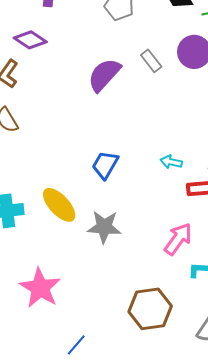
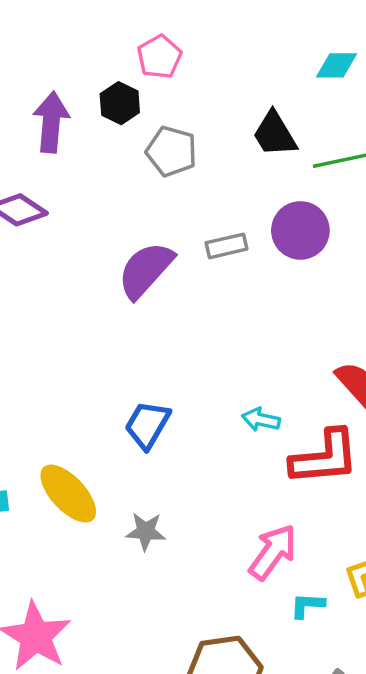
gray rectangle: (151, 61) -> (226, 246), turned -65
gray star: (104, 227) -> (146, 531), size x0.7

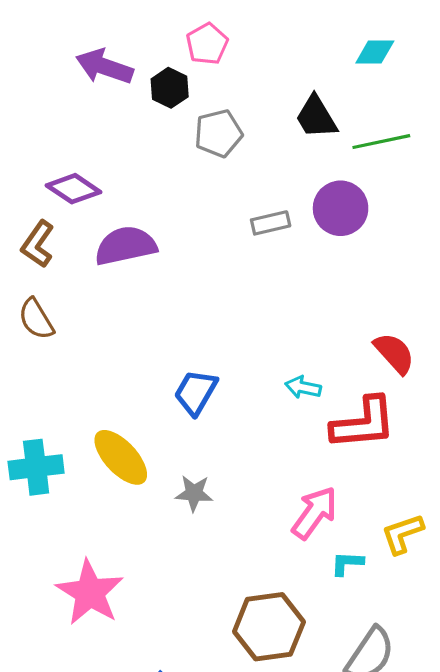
purple arrow: (51, 122) -> (104, 67), moved, turned -76
gray pentagon: (171, 151) -> (218, 133), turned -30
purple semicircle: (146, 270) -> (126, 246), moved, turned 36

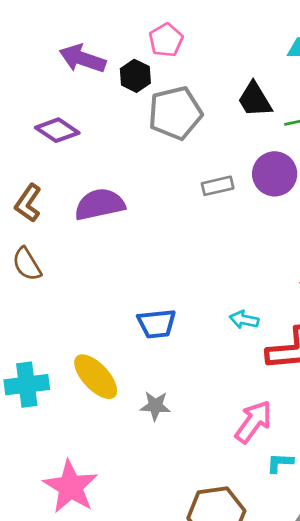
gray pentagon: (218, 133) -> (175, 113), size x1.4
purple diamond: (74, 189) -> (57, 130), moved
blue trapezoid: (196, 392) -> (157, 324), turned -126

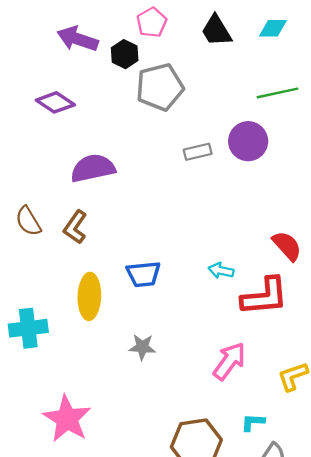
black trapezoid: (255, 100) -> (216, 31), moved
brown L-shape: (28, 203) -> (75, 227), moved
yellow ellipse: (96, 377) -> (89, 296), moved, turned 45
cyan L-shape: (280, 463) -> (253, 422), moved

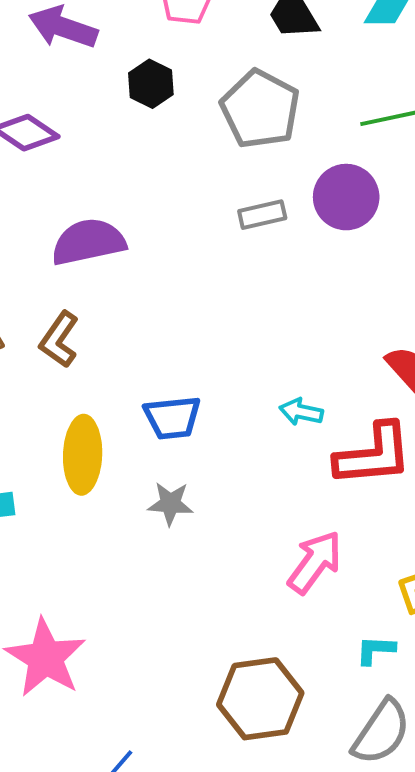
black hexagon: (125, 54) -> (151, 84), moved
gray pentagon: (160, 87) -> (260, 109), moved, turned -30
gray star: (142, 347) -> (170, 504), moved
cyan L-shape: (253, 422) -> (375, 650), moved

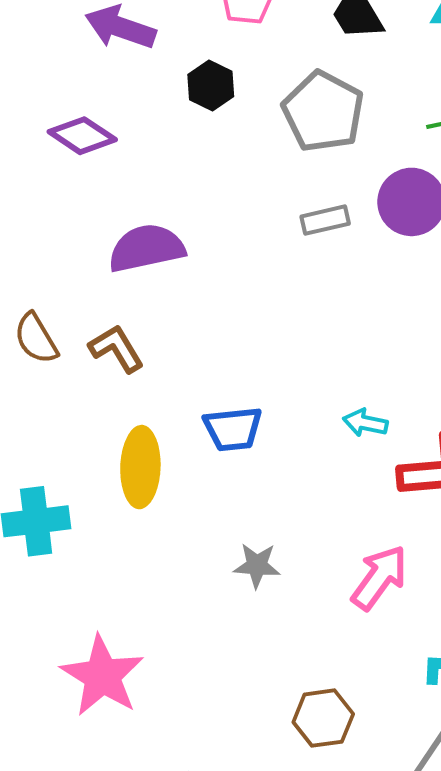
brown L-shape: (59, 340) -> (116, 349), turned 114
gray star: (170, 504) -> (257, 565), moved
brown hexagon: (260, 699) -> (323, 718), size x0.7

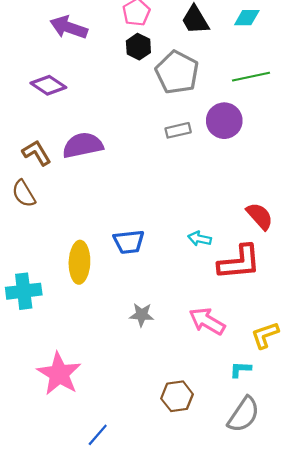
black hexagon: (211, 85) -> (138, 47), moved
brown L-shape: (116, 349) -> (37, 153), moved
pink arrow: (379, 577) -> (207, 321), turned -96

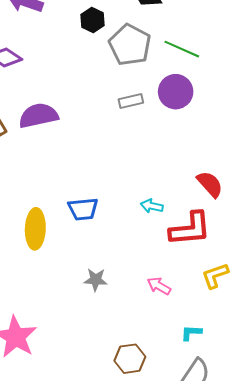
green line: (251, 77) -> (182, 49), moved, turned 36
pink arrow: (207, 321) -> (159, 286), size x0.7
yellow L-shape: (265, 335) -> (215, 276), moved

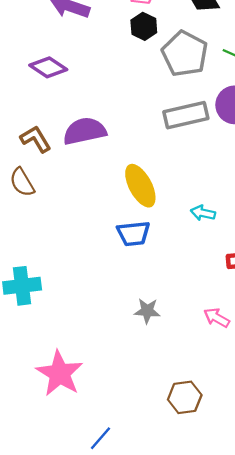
gray rectangle: (131, 101) -> (186, 115), size x1.6
cyan arrow: (152, 206) -> (203, 213), moved
yellow ellipse: (35, 229) -> (140, 186), moved, turned -30

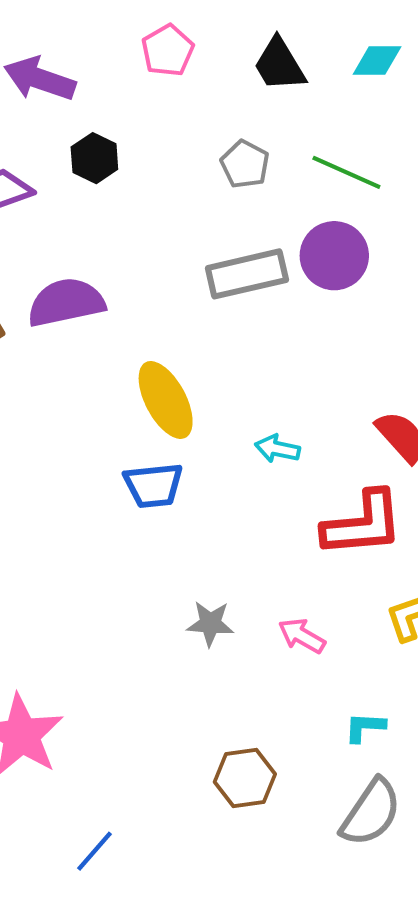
black hexagon: (144, 26) -> (94, 158), moved
gray pentagon: (185, 54) -> (245, 164), size x0.6
gray star: (147, 311) -> (210, 624), moved

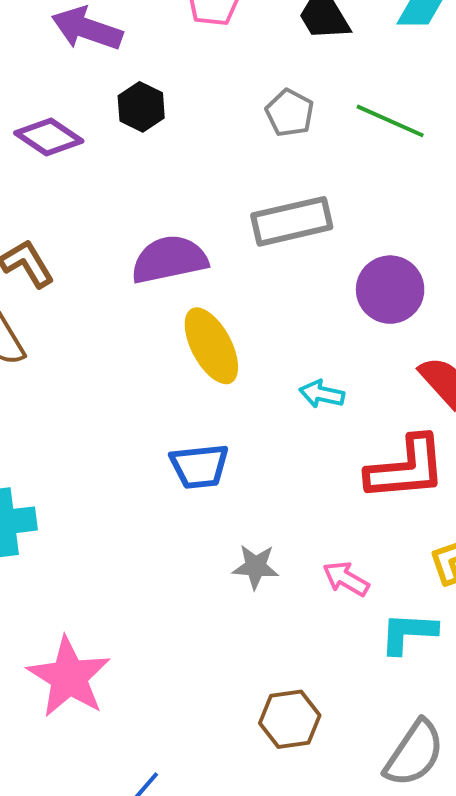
purple circle: (334, 256) -> (390, 290), moved
purple semicircle: (66, 302) -> (169, 259), moved
blue trapezoid: (153, 485) -> (199, 466), moved
cyan L-shape: (365, 727) -> (408, 633), moved, size x1.4

